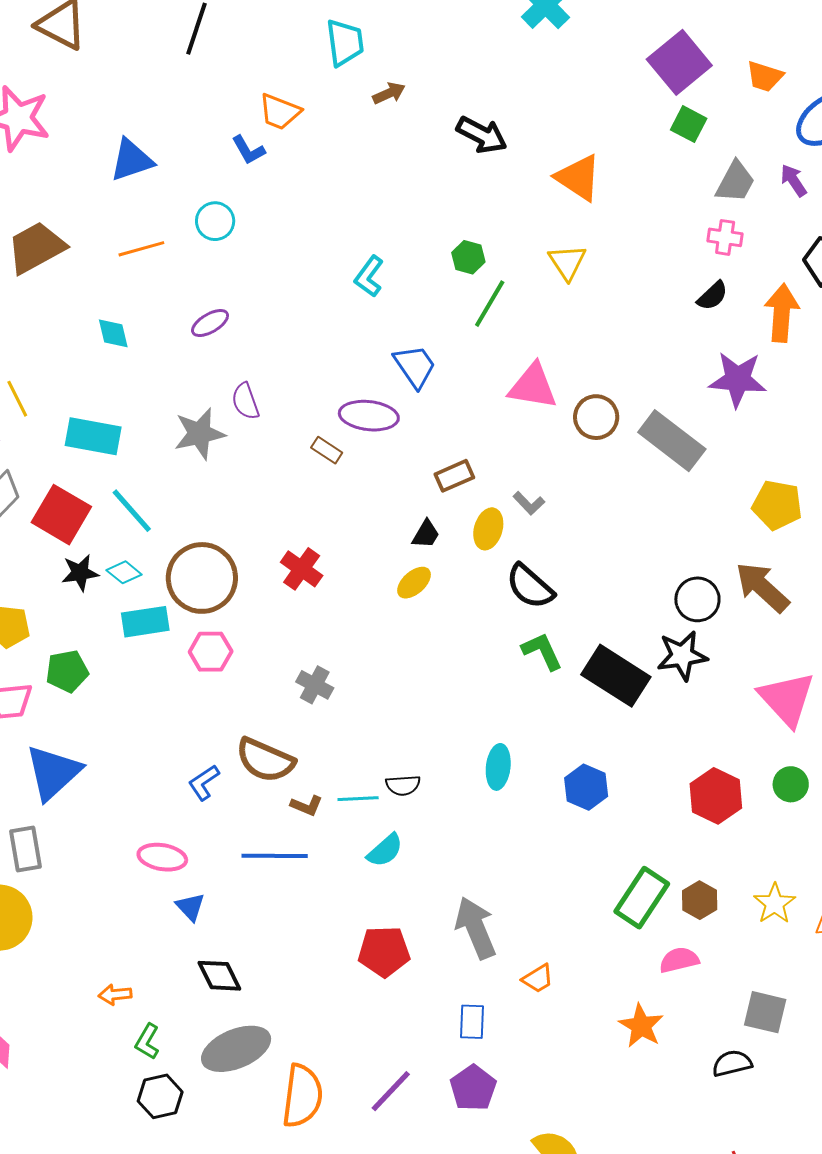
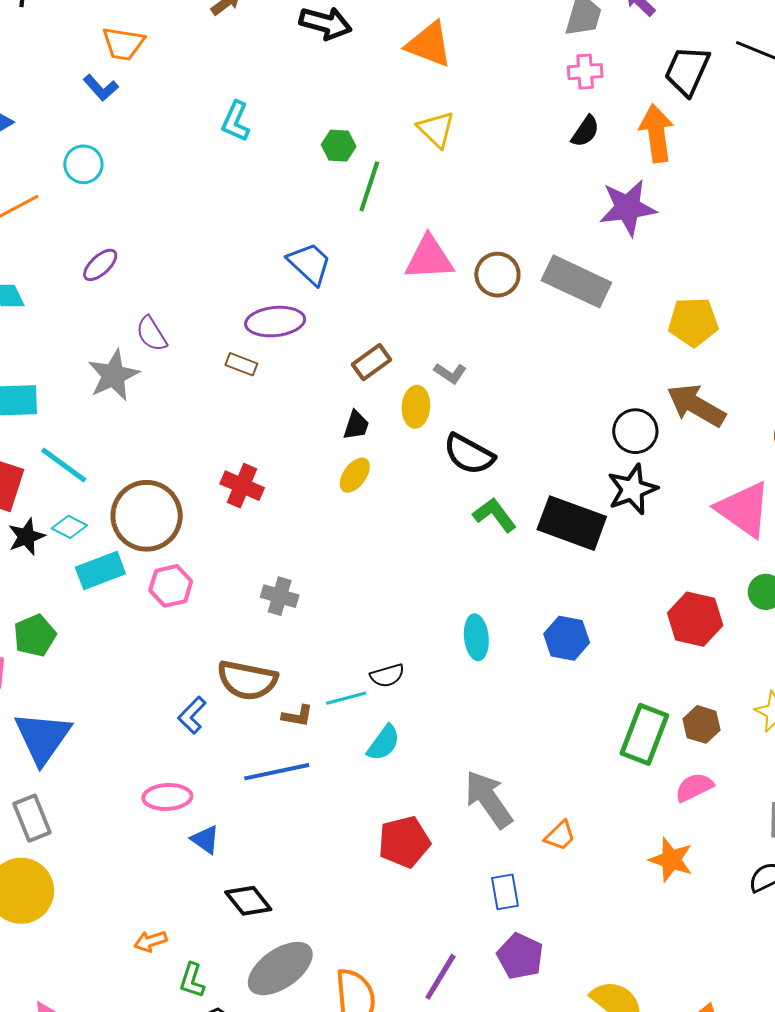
cyan L-shape: (369, 276) -> (236, 121), moved

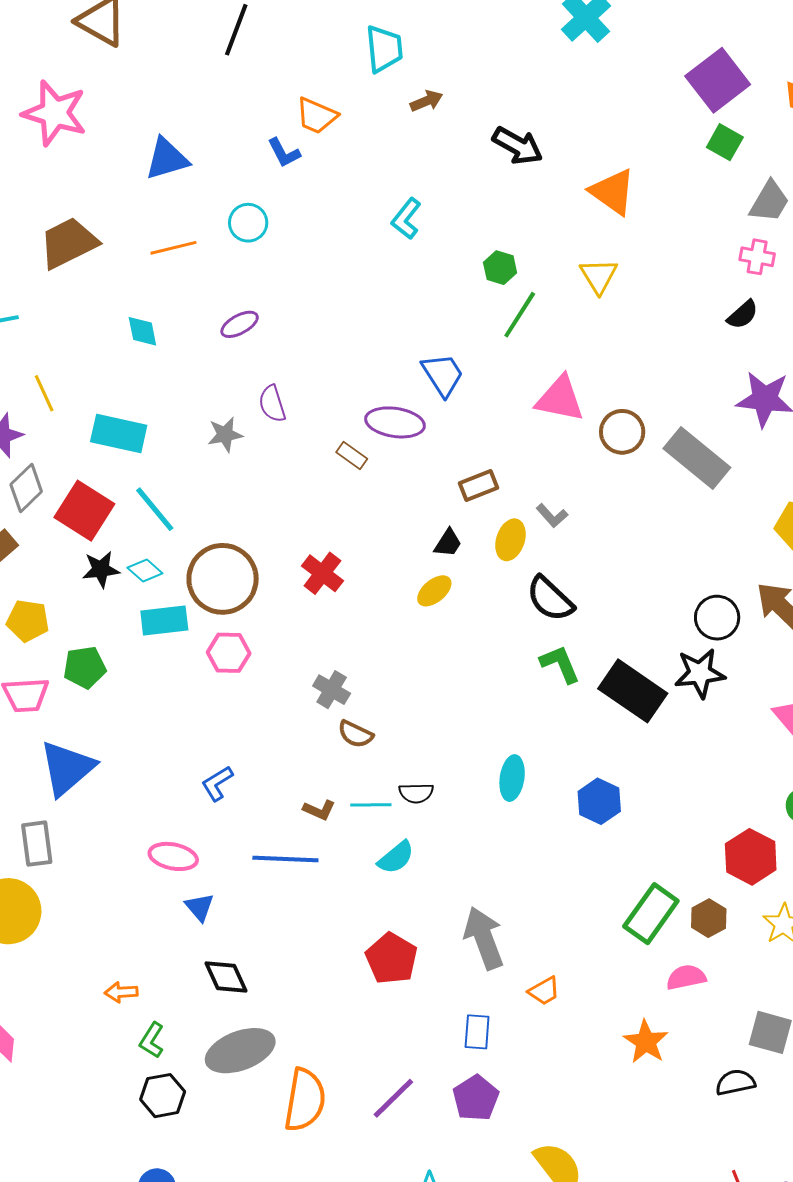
gray star: (113, 375) -> (225, 434), size x0.7
red hexagon: (695, 619) -> (751, 857), moved
brown semicircle: (247, 680) -> (355, 734), moved, size x0.6
red pentagon: (404, 842) -> (392, 958), turned 30

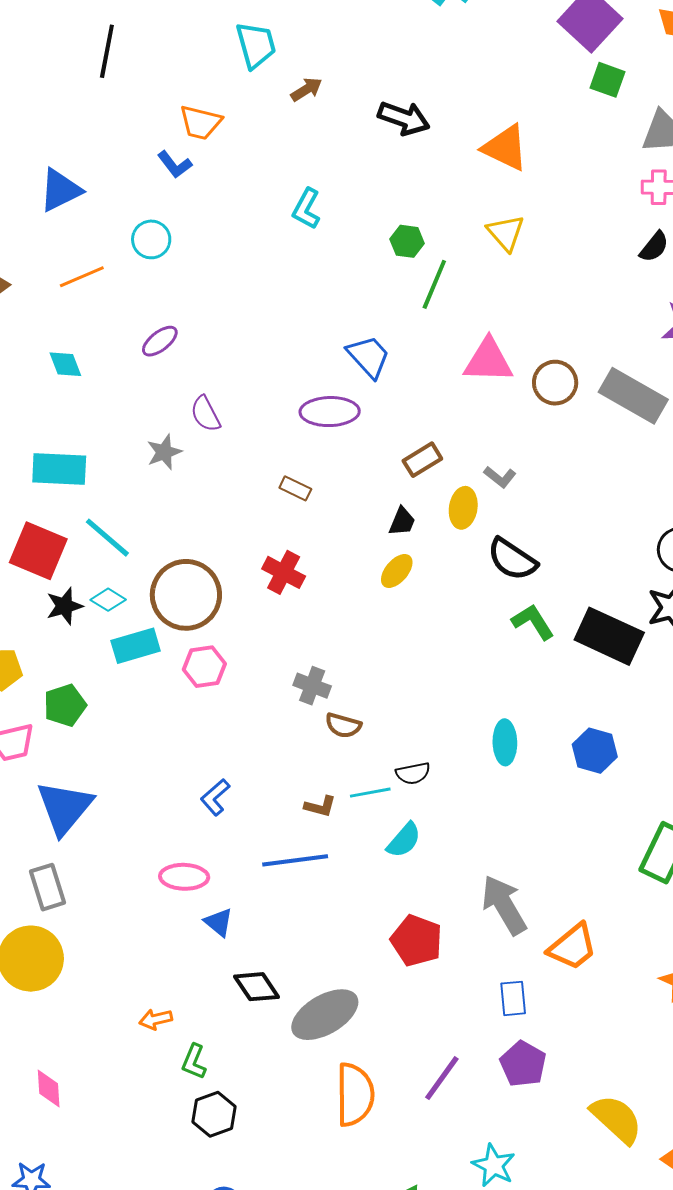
brown rectangle: (352, 455) -> (295, 488), moved
orange trapezoid: (544, 991) -> (572, 947), size x1.6
gray ellipse: (240, 1051) -> (325, 1015), moved

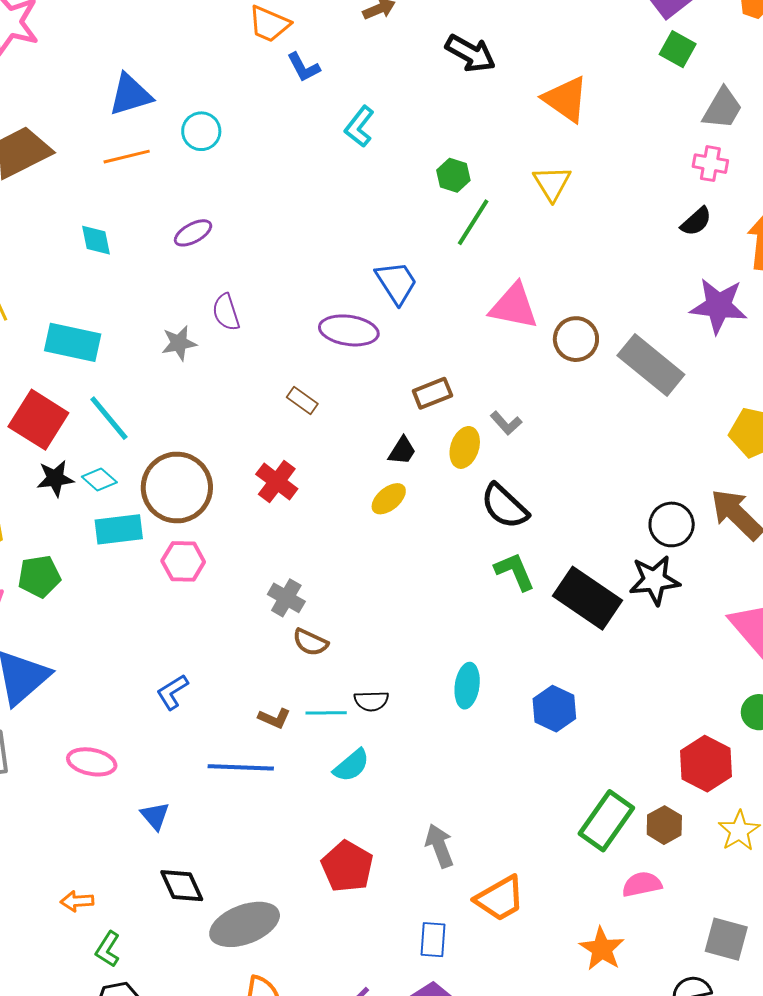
blue L-shape: (175, 164) -> (303, 67), moved
blue triangle: (60, 190) -> (130, 95), moved
pink ellipse: (184, 877) -> (92, 762), moved
gray arrow: (504, 905) -> (439, 846), size x0.7

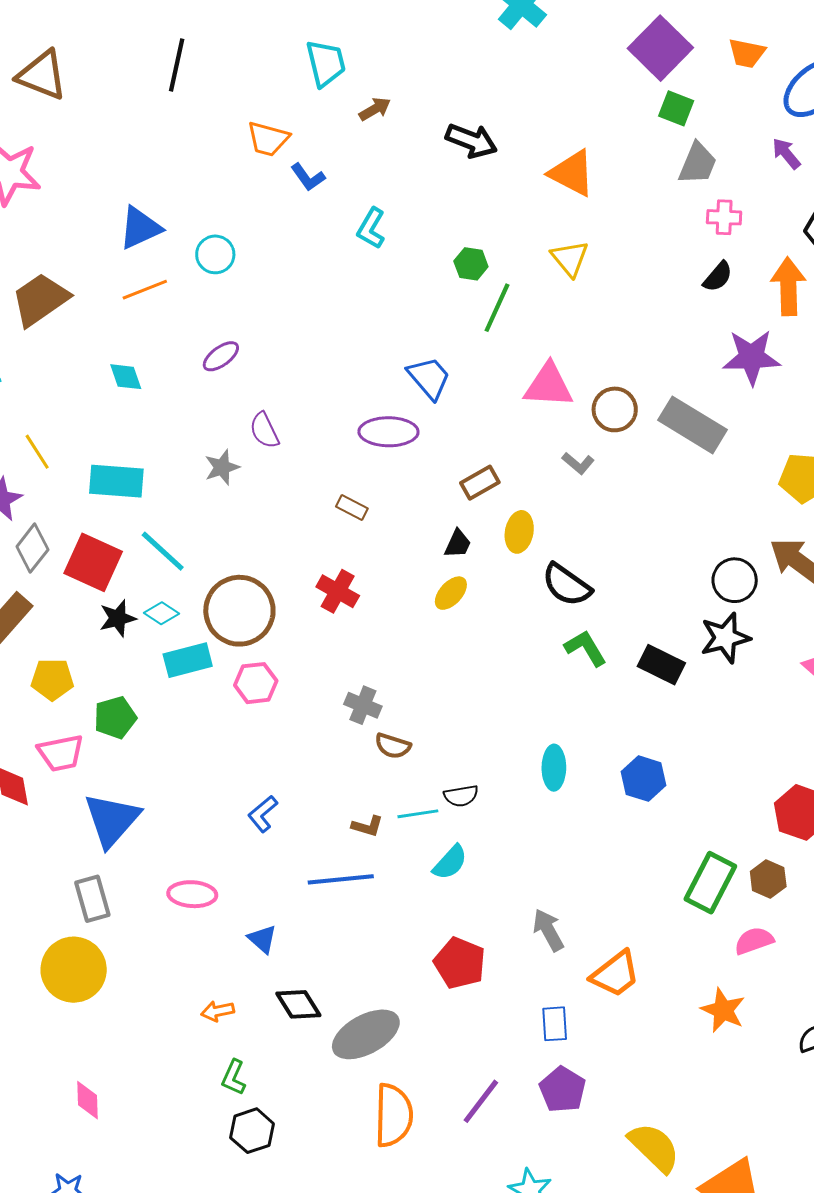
gray trapezoid: (722, 108) -> (698, 163), moved
gray L-shape: (506, 423) -> (578, 463), moved
black rectangle: (588, 598) -> (661, 665), size x0.7
orange arrow: (77, 901) -> (218, 1011), moved

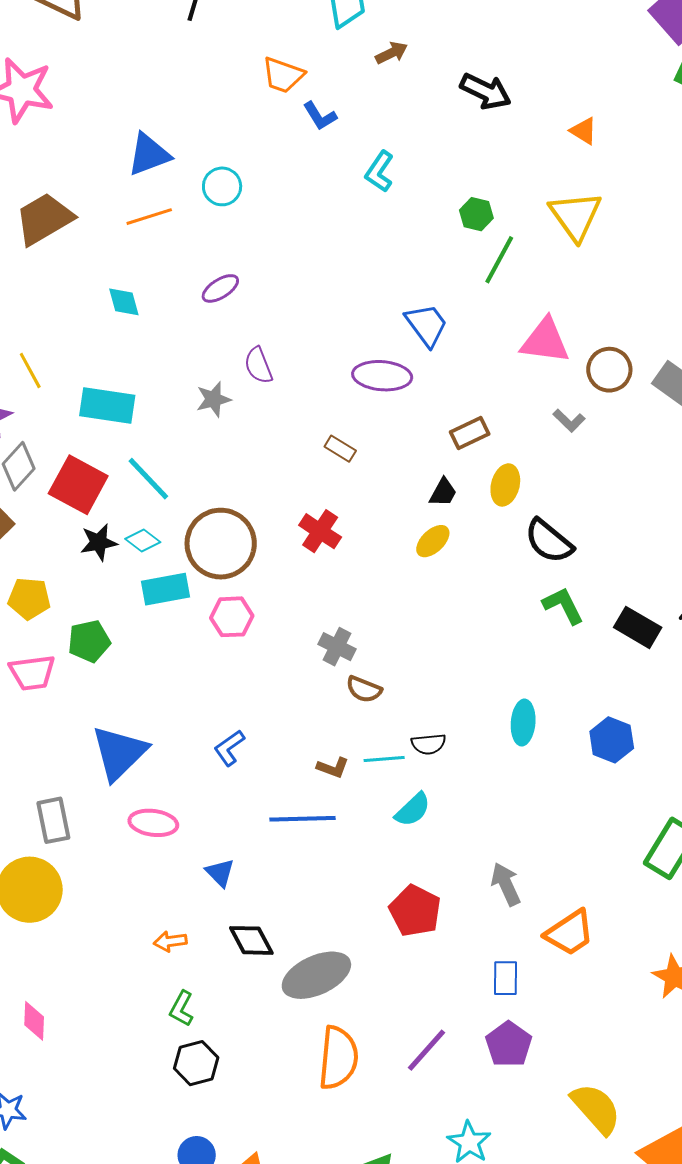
orange triangle: (572, 173) -> (584, 131), size x0.6
yellow triangle: (570, 258) -> (575, 216), size x1.4
blue triangle: (112, 820) -> (119, 753), moved

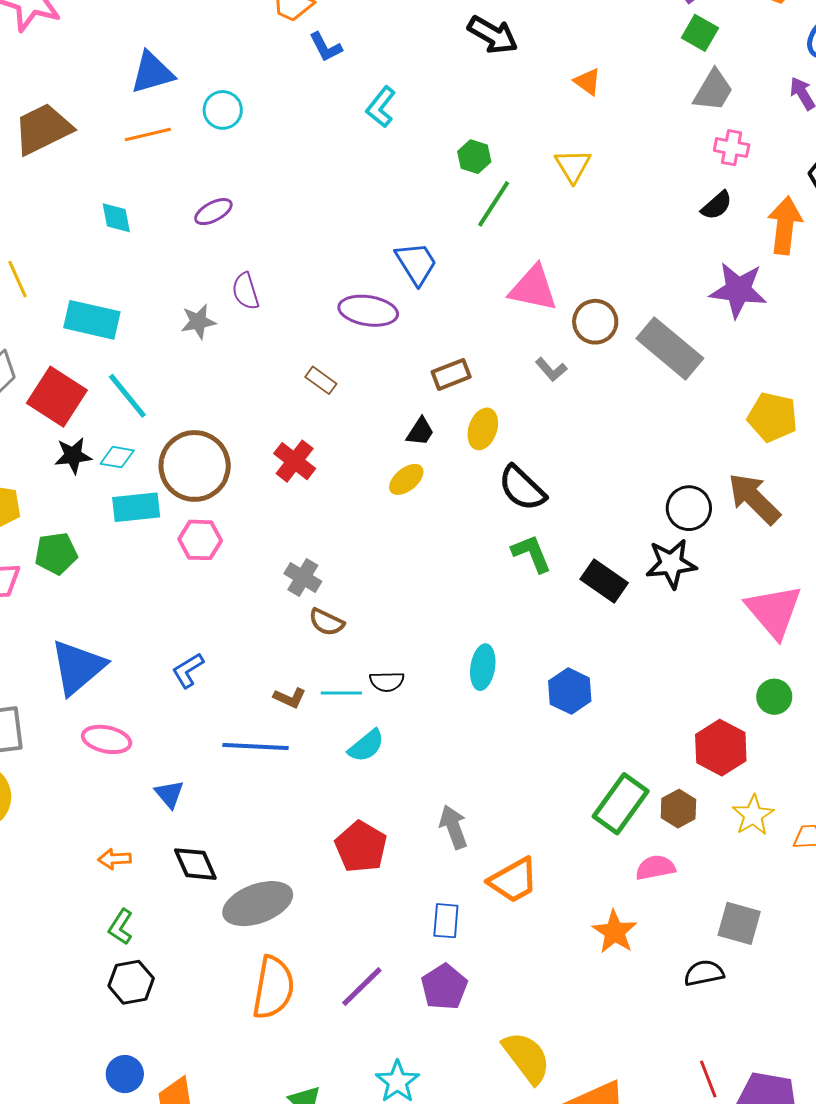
yellow triangle: (575, 216) -> (573, 166), size x0.7
cyan diamond: (143, 541) -> (117, 457), turned -32

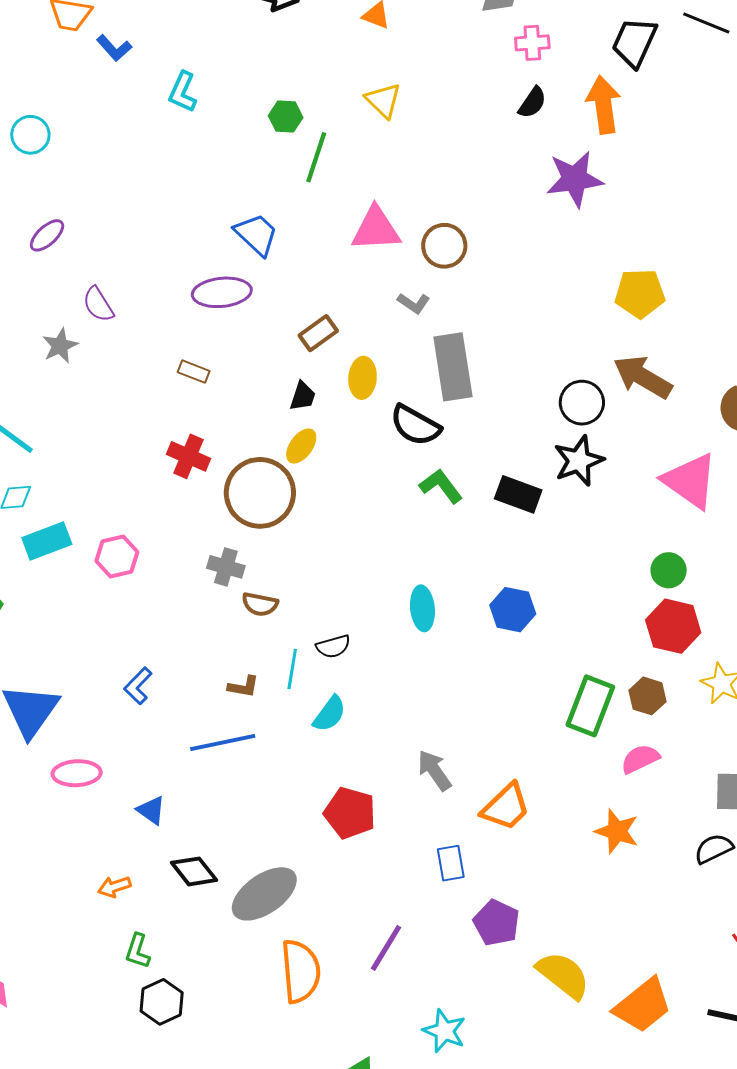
gray rectangle: (670, 348) -> (453, 367), moved, turned 56
brown circle: (195, 466) -> (260, 493), moved
cyan line: (341, 693) -> (292, 669), turned -66
green circle: (774, 697) -> (669, 570), moved
purple pentagon: (444, 987) -> (496, 923), moved

